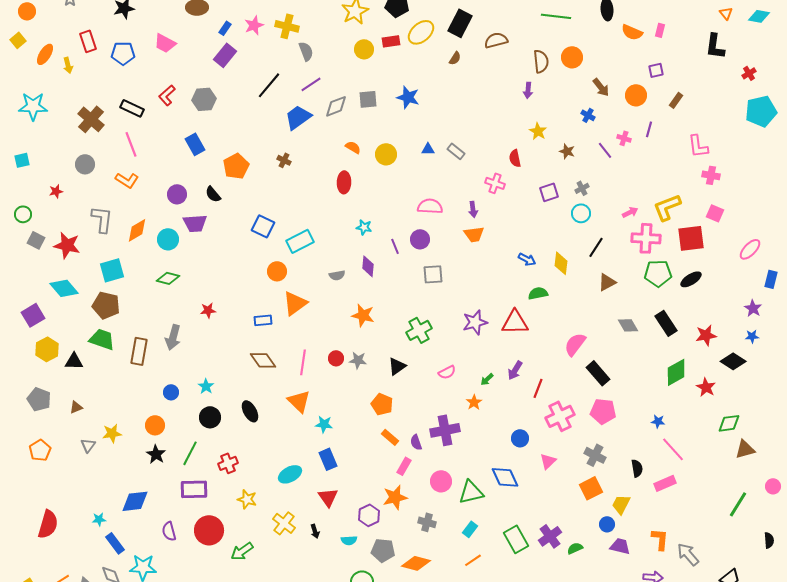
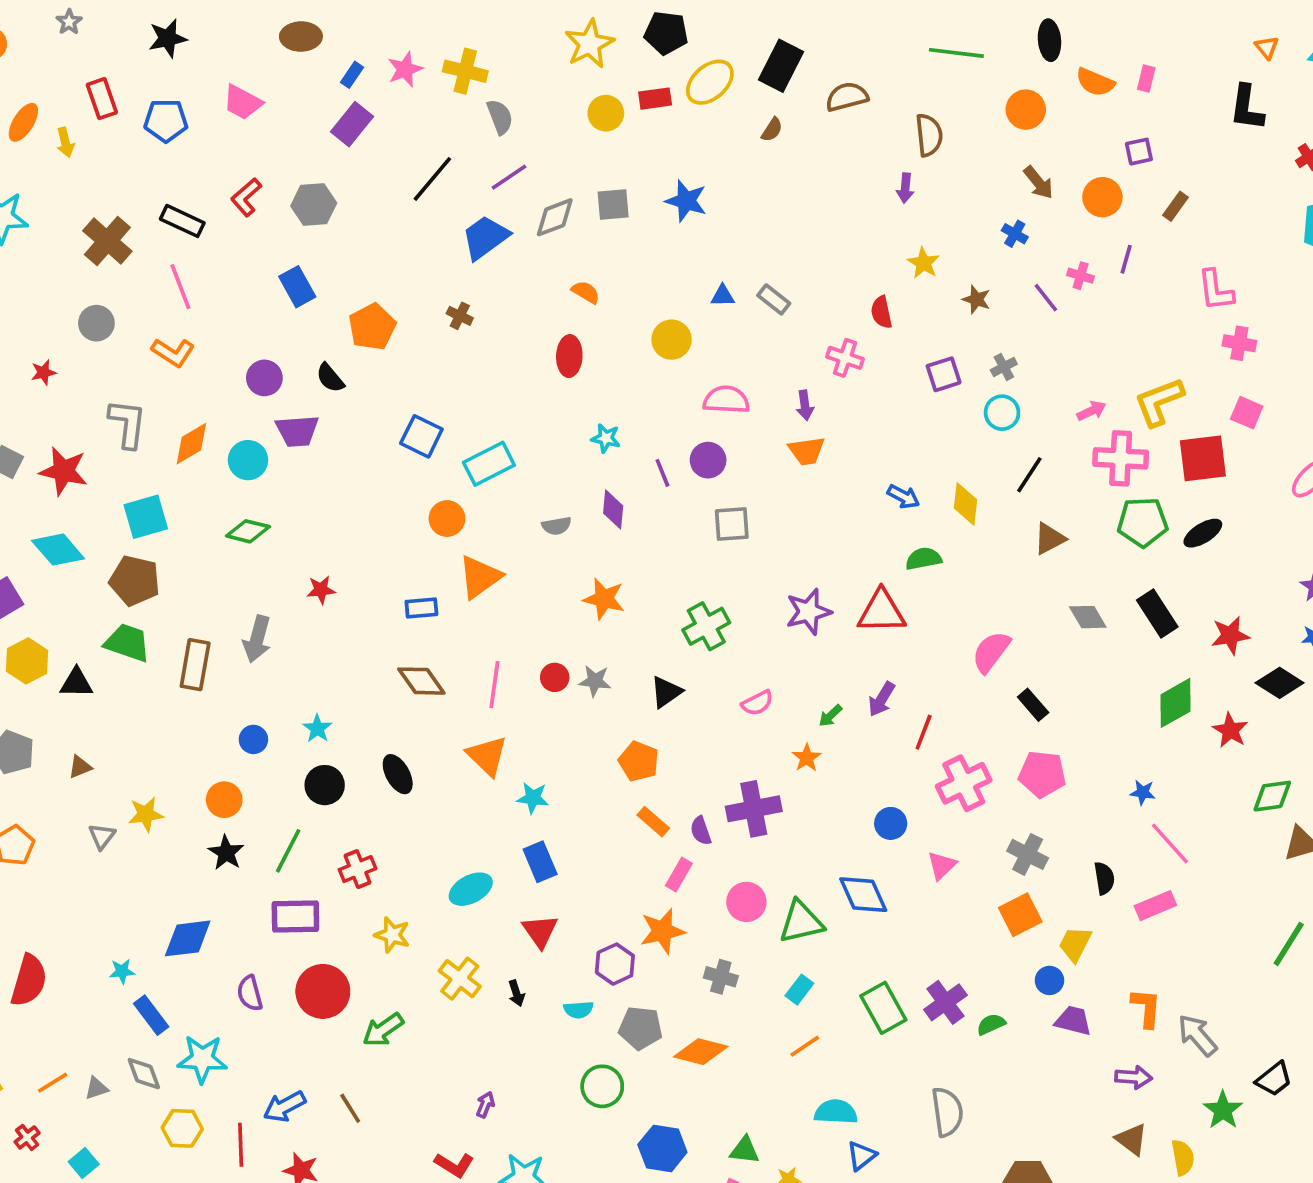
orange circle: (572, 57) -> (1026, 110), moved
yellow circle: (386, 154) -> (672, 340), moved
black rectangle: (598, 373) -> (1033, 705), size x0.7

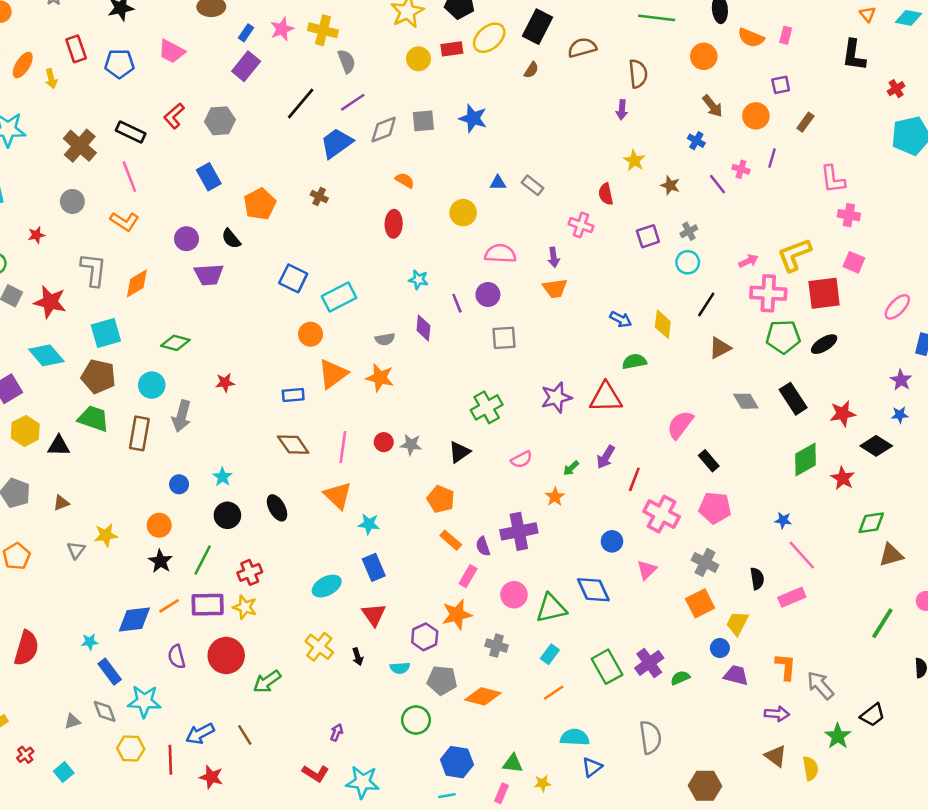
cyan circle: (248, 460) -> (152, 385), moved
orange star: (604, 599) -> (380, 378), moved
pink cross: (964, 783) -> (662, 514), turned -36
yellow star: (392, 935) -> (245, 607), moved
orange line: (53, 1083) -> (169, 606), moved

